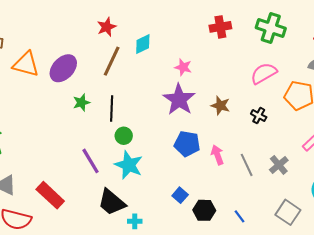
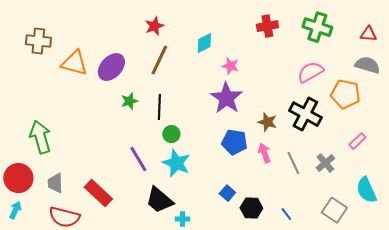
cyan diamond: (143, 44) -> (204, 43), moved
brown star: (220, 106) -> (267, 122), moved
black cross: (259, 116) -> (305, 114), size x2.0

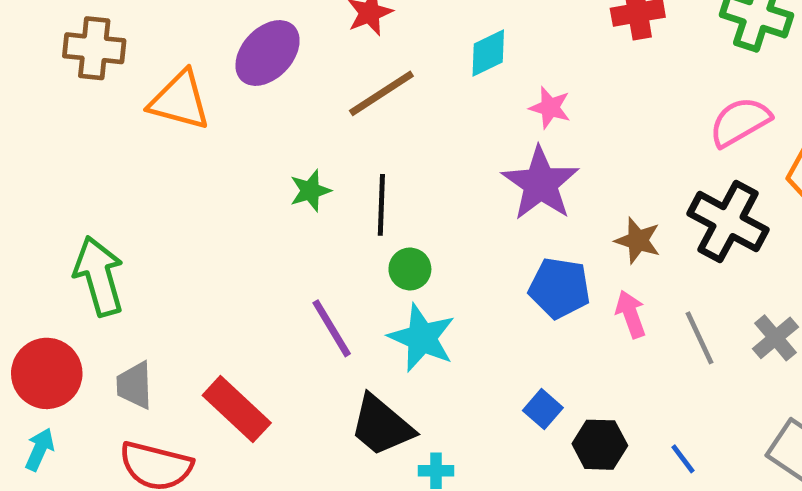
brown line: (159, 60) -> (381, 93), turned 32
purple ellipse: (111, 67) -> (268, 53), moved

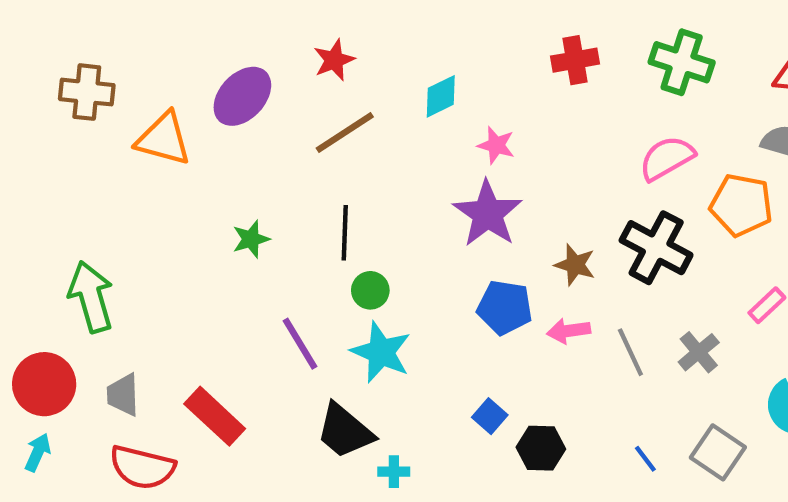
green star: (310, 191) -> (251, 239), moved
pink arrow: (631, 314) -> (569, 331), turned -78
blue line: (683, 459) -> (645, 459), moved

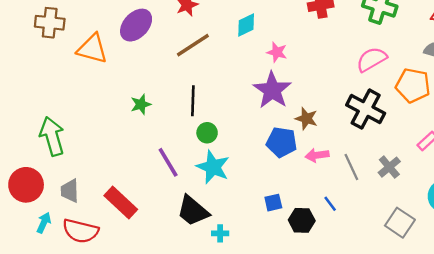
brown star: (575, 265) -> (306, 119), moved
blue square: (490, 416) -> (273, 203), turned 36
cyan arrow: (38, 452) -> (44, 223), moved
blue line: (645, 459) -> (330, 204), moved

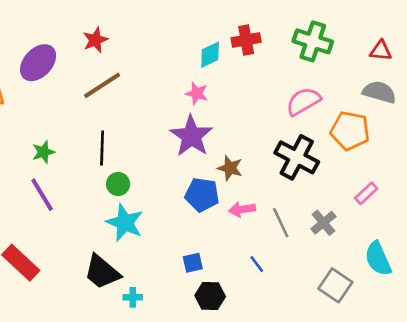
cyan diamond: (246, 25) -> (210, 55), moved
purple line: (168, 162) -> (42, 195), moved
black hexagon: (302, 220) -> (210, 296), moved

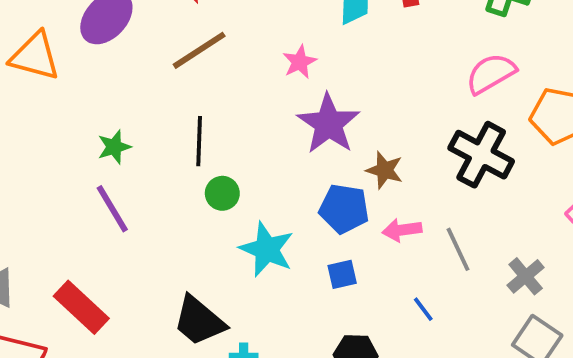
pink star: (197, 93) -> (300, 62), moved, turned 30
cyan star: (125, 223) -> (267, 249), moved
gray cross: (323, 223) -> (526, 276), moved
blue square: (193, 263) -> (342, 274), moved

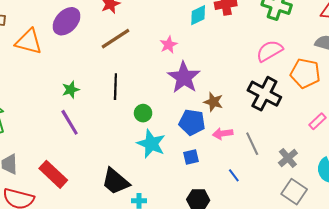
green circle: (222, 193) -> (143, 113), moved

